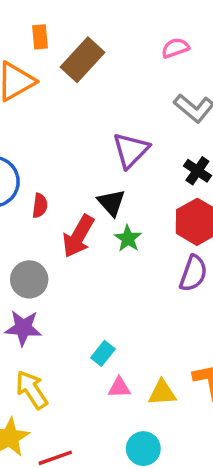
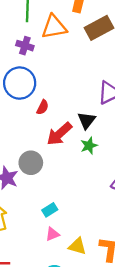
gray circle: (29, 279) -> (31, 163), moved
pink triangle: (119, 388) -> (52, 234), turned -40

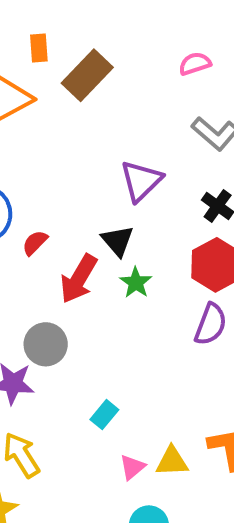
red semicircle: (43, 107) -> (35, 243), turned -144
pink triangle: (52, 234) -> (132, 467), moved

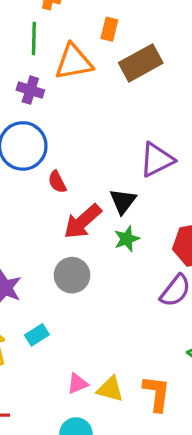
red semicircle: (35, 243) -> (57, 182), turned -90
gray circle: (46, 344) -> (72, 275), moved
cyan rectangle: (104, 415) -> (37, 335), moved

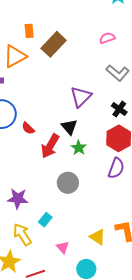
gray circle: (72, 275) -> (68, 183), moved
pink triangle: (78, 384) -> (63, 247), moved, turned -32
yellow triangle: (110, 389) -> (98, 237), turned 36

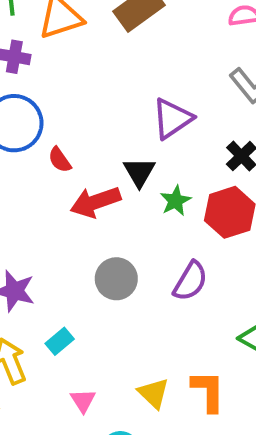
red arrow: (50, 146) -> (95, 202), turned 30
green star: (79, 148) -> (175, 201), moved
purple semicircle: (116, 168) -> (190, 281), moved

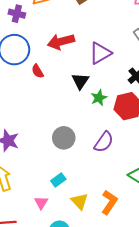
red arrow: (95, 202) -> (61, 42), moved
cyan rectangle: (60, 341) -> (58, 180), moved
orange L-shape: (208, 391) -> (109, 202), turned 30

